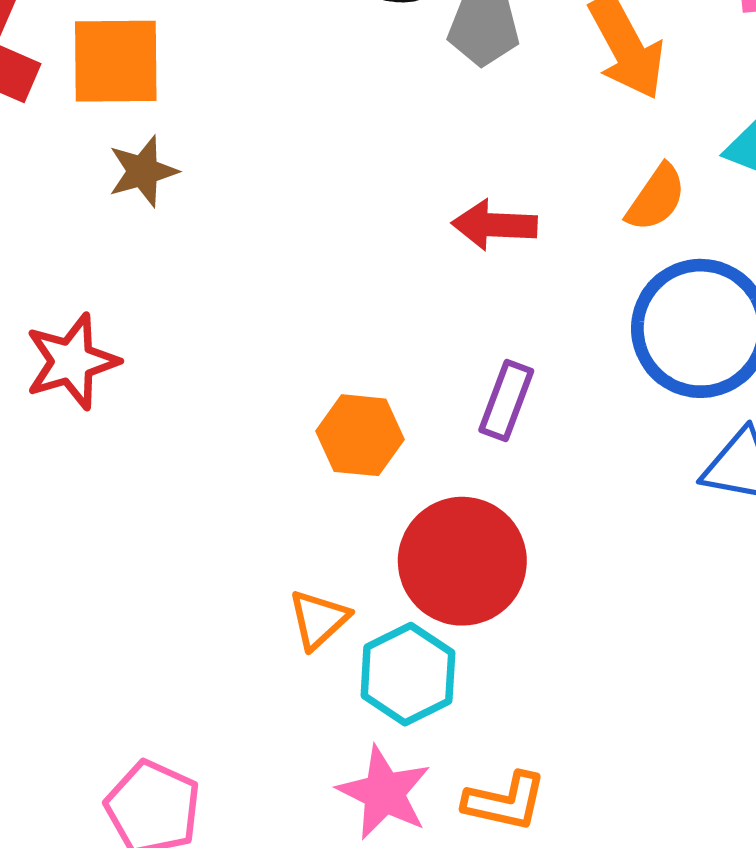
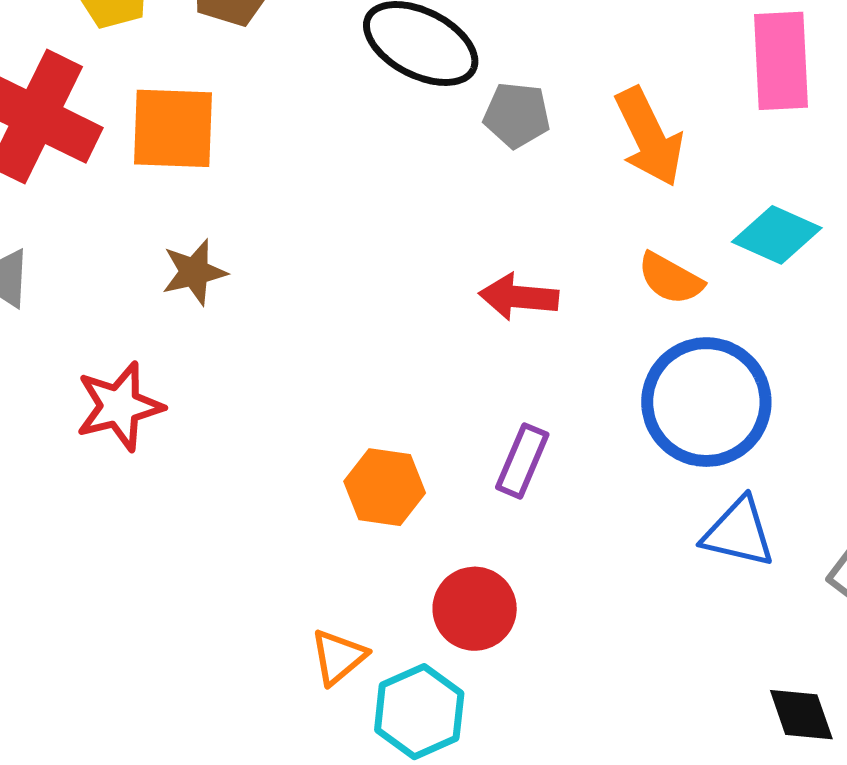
brown star: (143, 171) -> (194, 272), moved
orange semicircle: (656, 198) -> (670, 279), turned 82
red circle: (462, 561) -> (475, 609), size x0.7

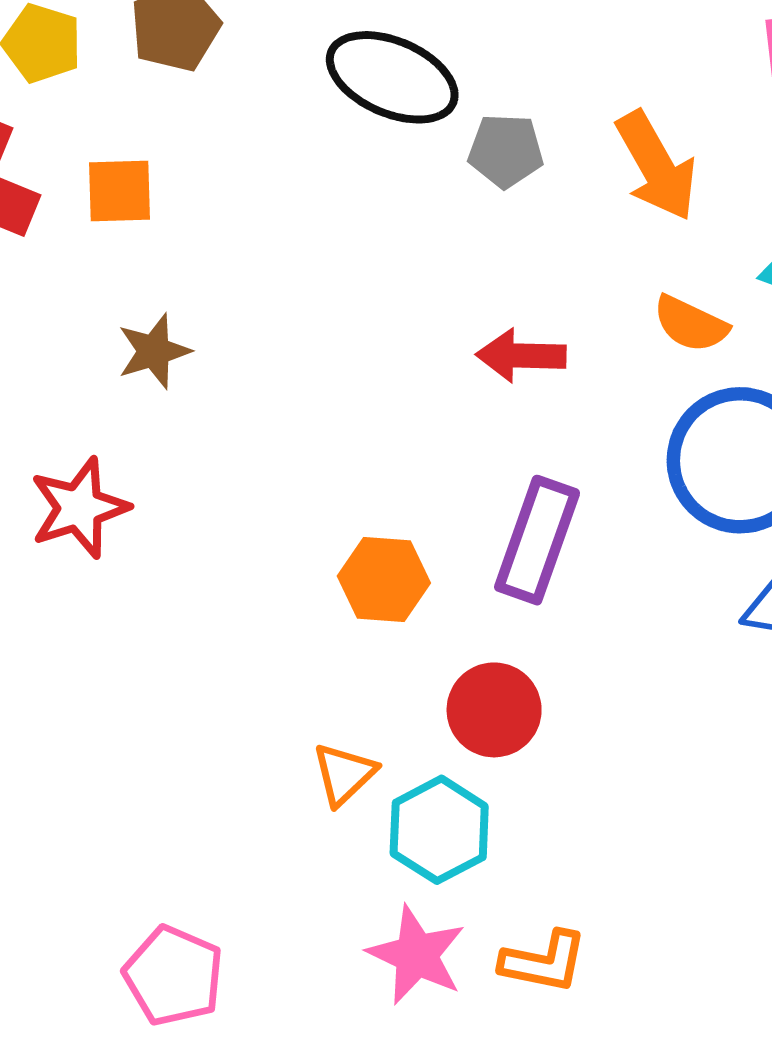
orange square: (173, 128) -> (119, 191), size x0.7
purple rectangle: (522, 461) -> (537, 540), size x1.5

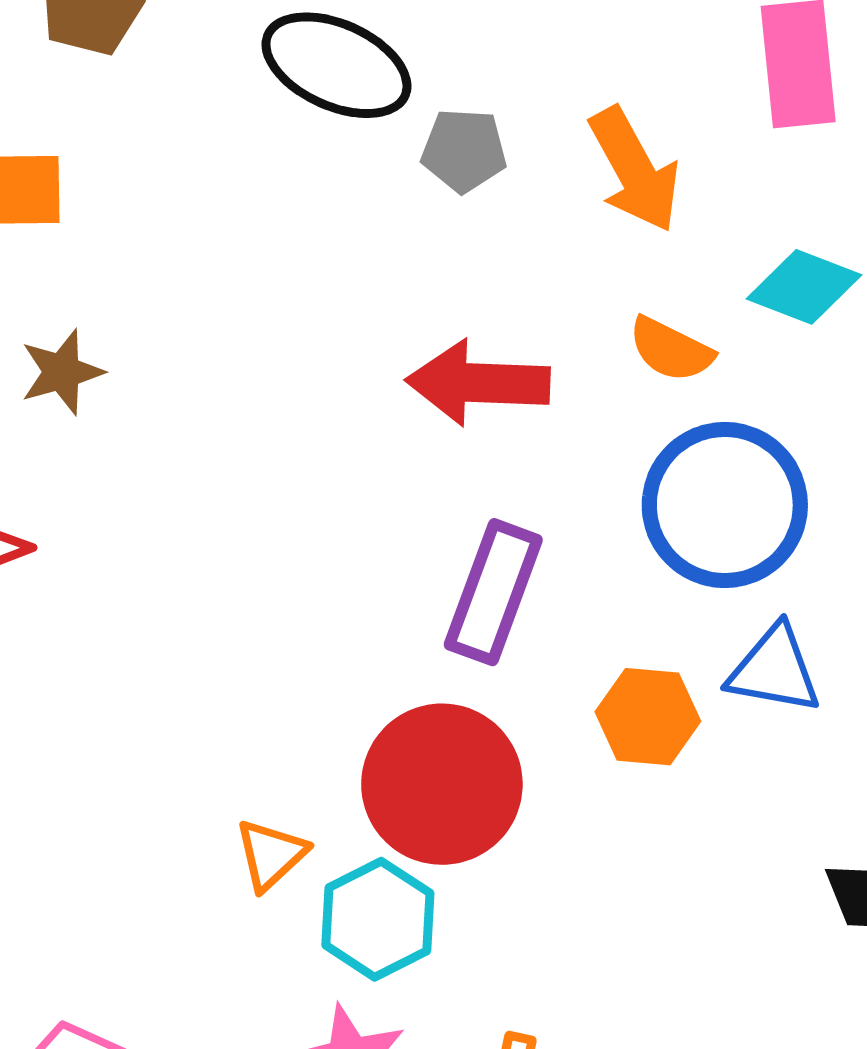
red arrow: (521, 356) -> (478, 383), size x1.4
orange hexagon: (384, 580) -> (648, 717), moved
red circle: (494, 710) -> (442, 784), size x1.5

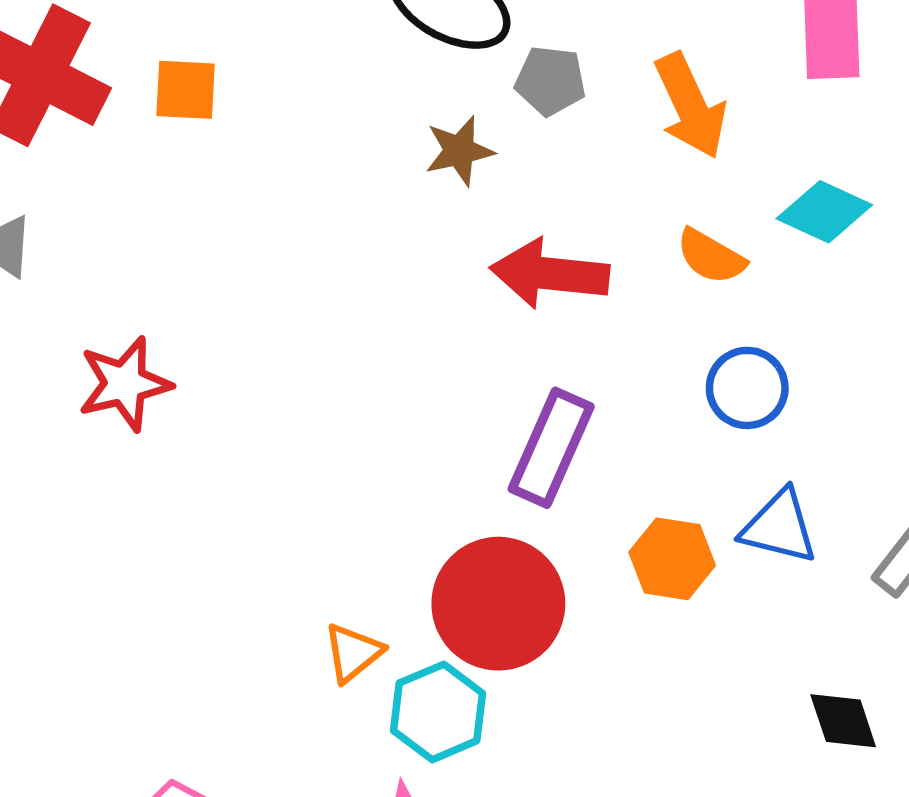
brown star: (62, 372) -> (459, 151), moved
blue circle: (725, 505) -> (747, 388), size x0.6

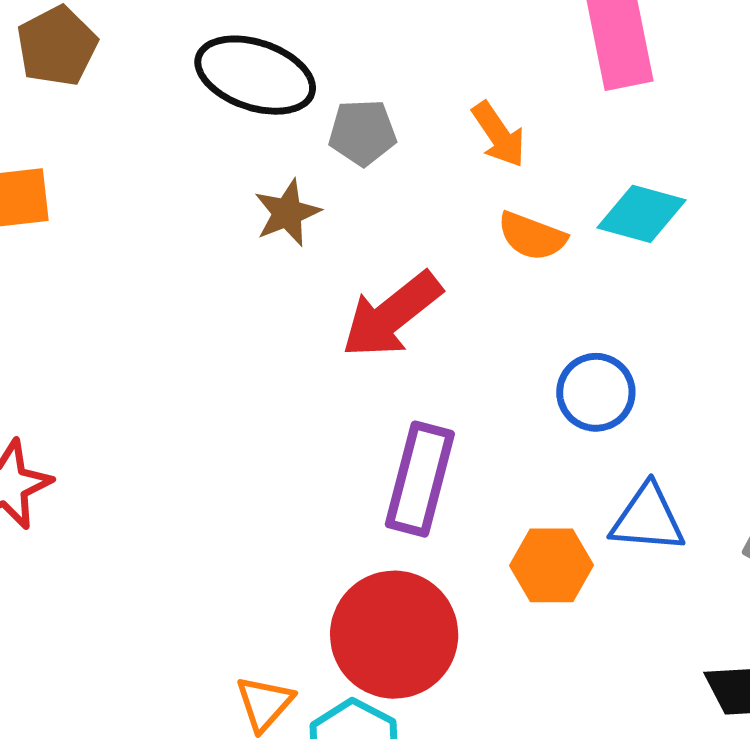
orange arrow: (690, 106) -> (499, 135), size x0.7
orange semicircle: (711, 256) -> (532, 236), moved
red arrow: (550, 274) -> (392, 315), turned -35

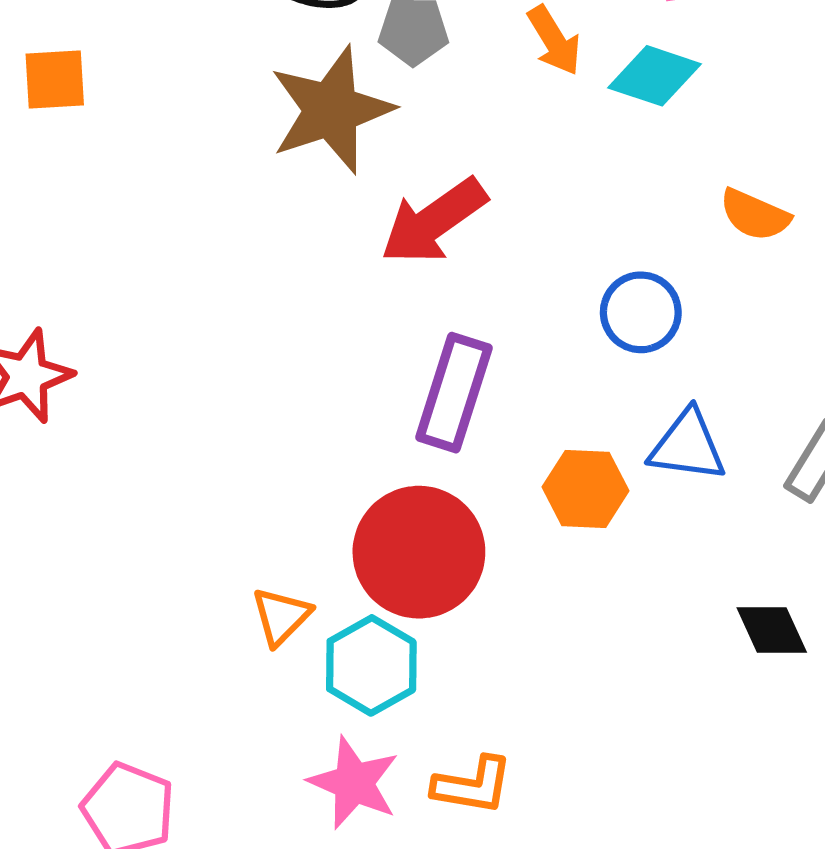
brown star: (287, 213) -> (331, 110), size x1.8
cyan diamond: (641, 214) -> (654, 76), moved
orange semicircle: (532, 236) -> (755, 215), moved

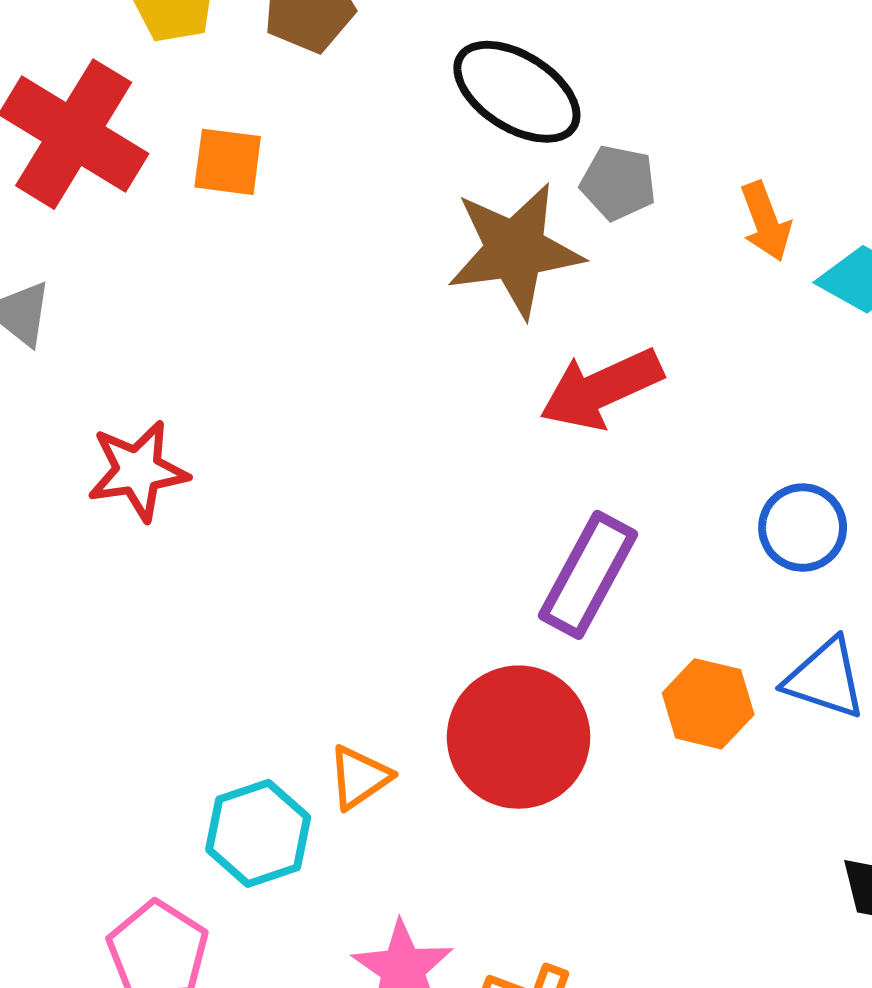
cyan hexagon: (371, 665) -> (258, 833), moved

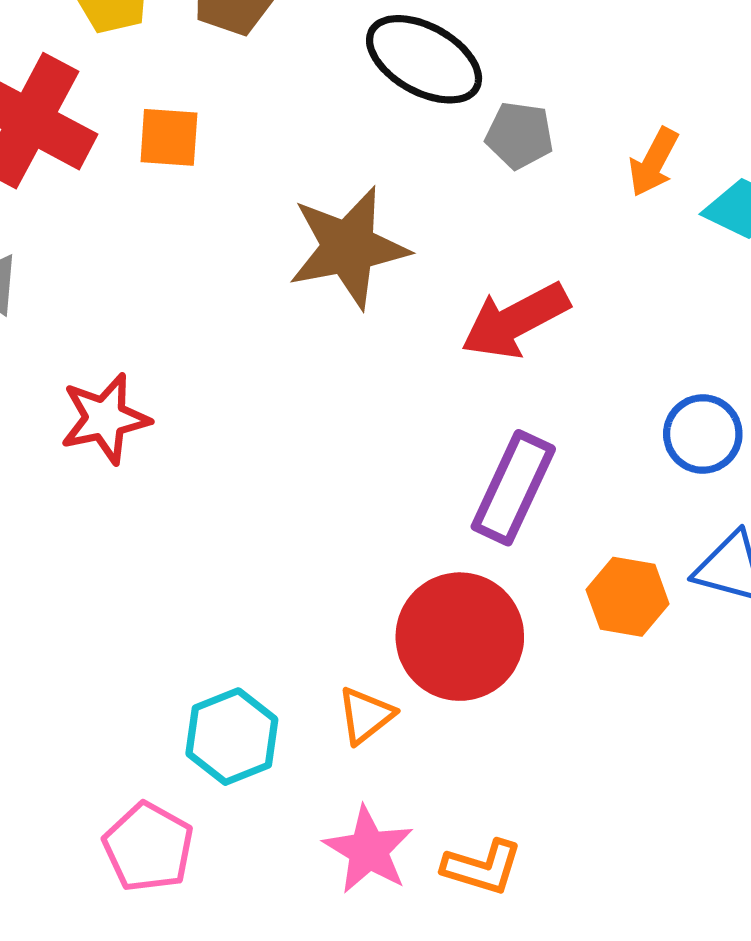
orange arrow: (766, 221) -> (654, 162), turned 52
brown star: (515, 250) -> (348, 247), moved
orange triangle: (359, 777) -> (366, 715), moved

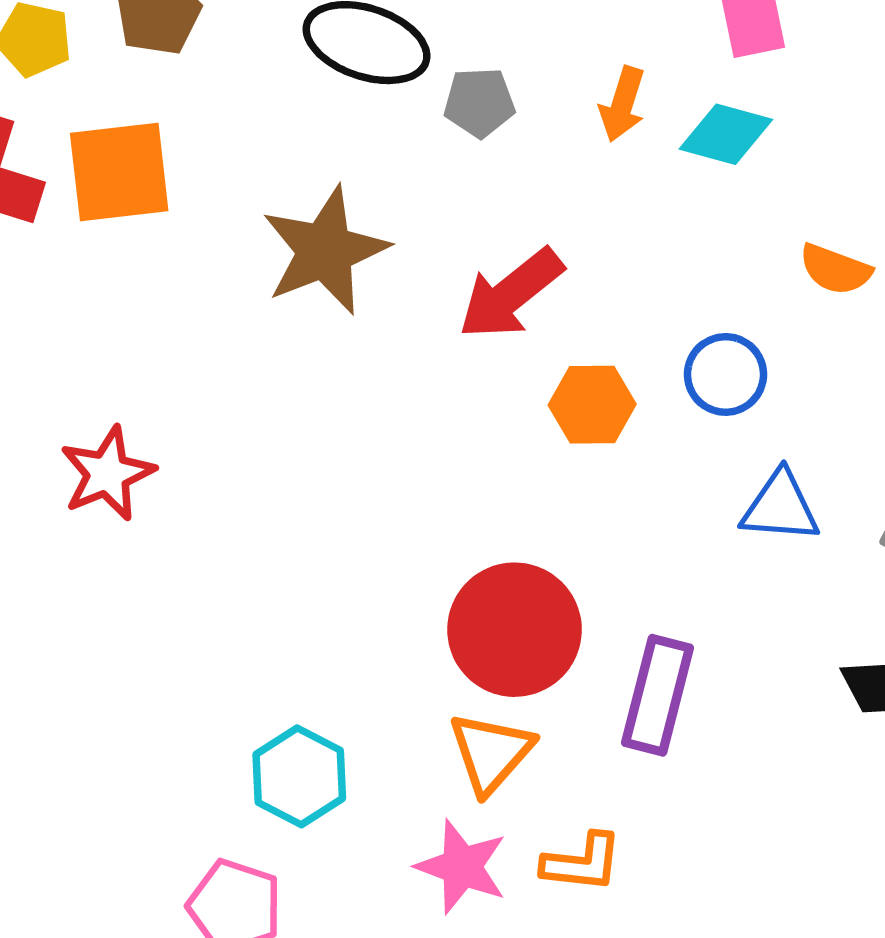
orange square: (169, 137) -> (119, 172), size x1.6
purple rectangle: (513, 488) -> (658, 695), moved
orange hexagon: (628, 597) -> (592, 405), moved
orange triangle: (366, 715) -> (491, 753), moved, size x1.4

